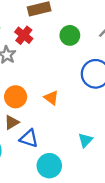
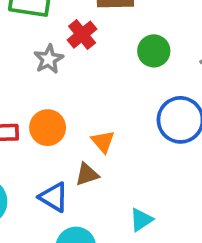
brown triangle: (12, 122) -> (87, 174), moved

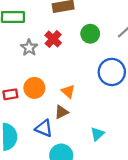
red cross: (82, 35) -> (53, 39), moved

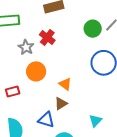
green circle: (90, 34) -> (93, 29), moved
orange circle: (34, 88) -> (36, 71), moved

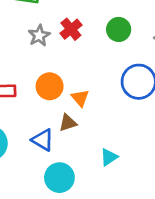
green circle: (93, 29) -> (119, 29), moved
orange circle: (36, 71) -> (50, 86), moved

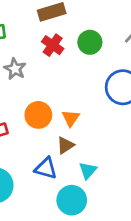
red cross: (71, 29) -> (53, 45), moved
orange triangle: (80, 98) -> (71, 118), turned 30
cyan triangle: (109, 157) -> (88, 171), moved

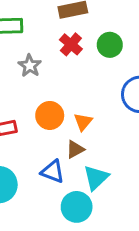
cyan triangle: (88, 171) -> (96, 178), size x1.4

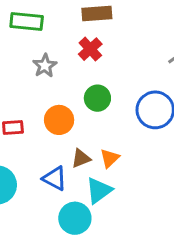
green circle: (110, 45) -> (97, 98), moved
orange triangle: (83, 122) -> (110, 158), moved

